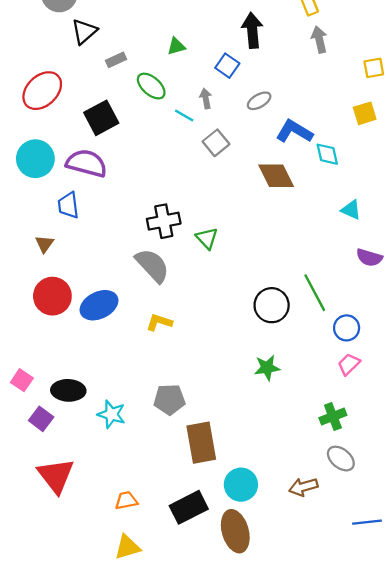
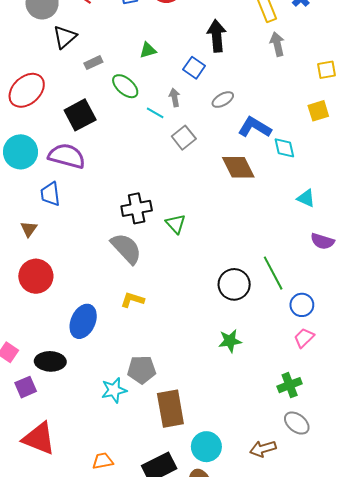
blue ellipse: (99, 305) -> (83, 321), moved, turned -40
cyan star: (111, 414) -> (114, 390), moved, turned -30
purple square: (41, 419) -> (26, 387), turned 30
red triangle: (56, 476) -> (39, 438), turned -30

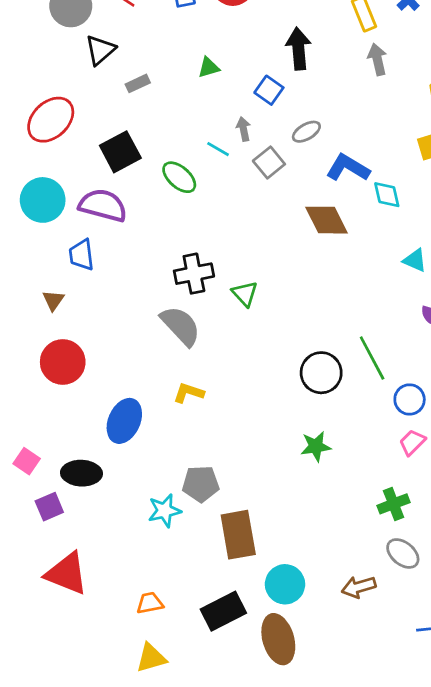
green ellipse: (125, 86) -> (179, 177), moved
gray square: (184, 138) -> (269, 162), moved

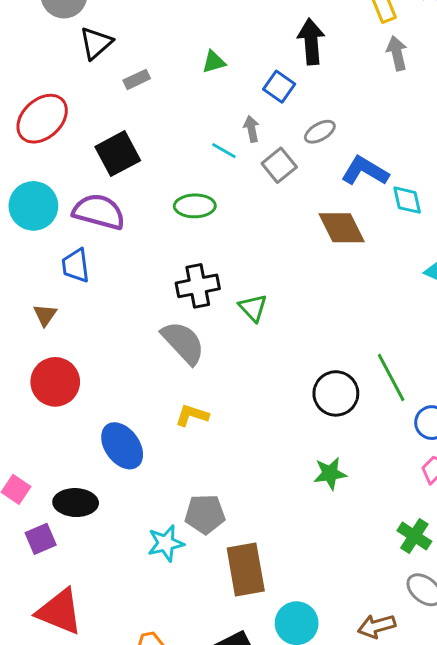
green ellipse: (179, 177) -> (195, 206), moved, turned -42
blue ellipse: (124, 421) -> (122, 446), turned -60
green cross: (393, 504) -> (414, 536), turned -36

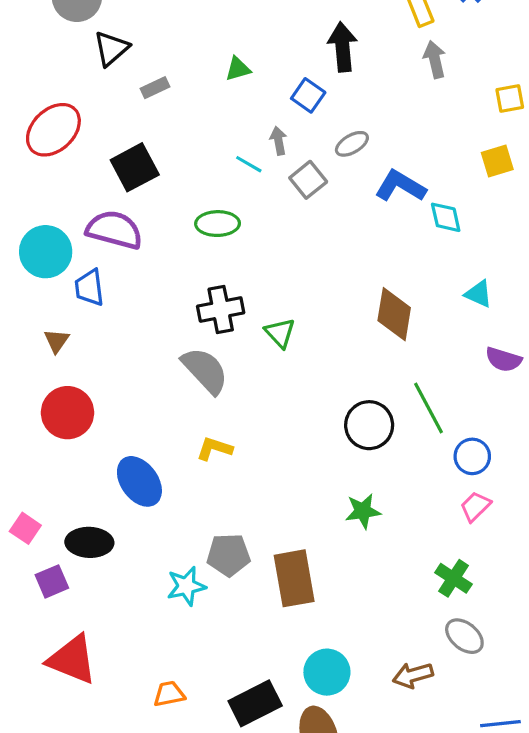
cyan circle: (33, 206) -> (46, 252), moved
brown diamond: (342, 228) -> (394, 314), moved, turned 36
brown rectangle: (246, 569) -> (294, 578), moved

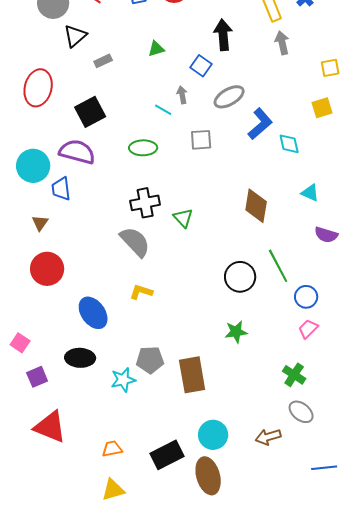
red ellipse: (53, 130) -> (38, 88), turned -33
gray ellipse: (352, 144) -> (229, 97), size x1.4
gray square: (308, 180) -> (201, 140), moved, turned 35
blue L-shape: (400, 186) -> (260, 124), turned 108
black ellipse: (89, 542) -> (80, 358), moved

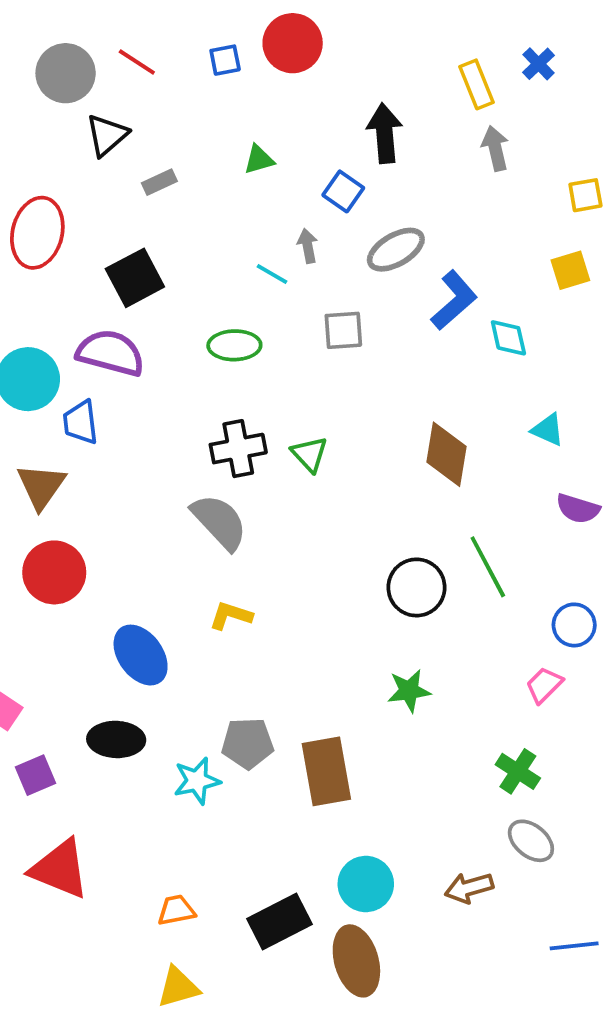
green triangle: (183, 218) -> (309, 454), moved
brown triangle: (40, 223) -> (41, 486), size x1.6
blue circle: (306, 297) -> (574, 625), moved

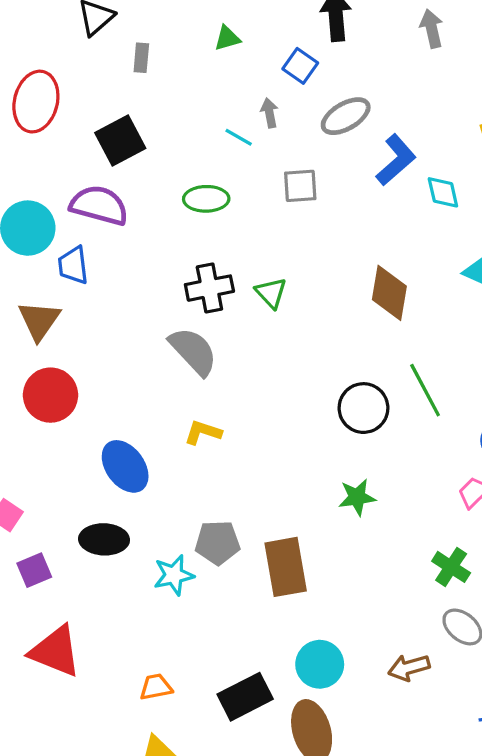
gray rectangle: (159, 182) -> (141, 58), turned -60

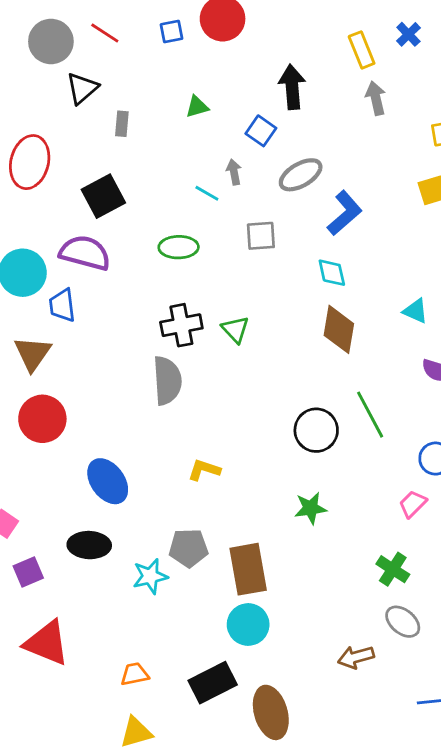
cyan diamond: (443, 192) -> (332, 273), moved
gray semicircle: (193, 351) -> (167, 381), turned 39
yellow L-shape: (203, 432) -> (204, 470), moved
cyan circle: (320, 664) -> (248, 624), moved

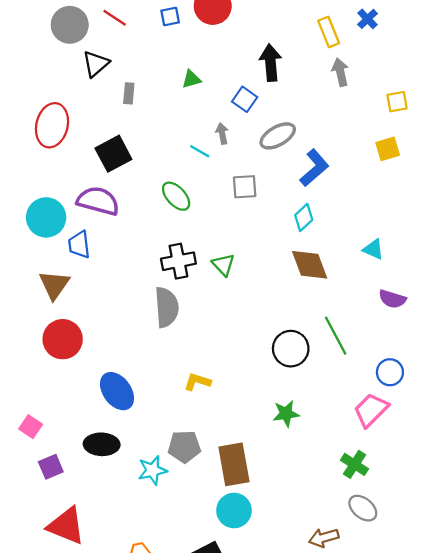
green ellipse: (179, 247) -> (176, 196), turned 48
cyan diamond: (332, 273) -> (304, 217), turned 60
brown diamond: (339, 329) -> (310, 265), turned -30
pink trapezoid: (413, 504) -> (371, 410), size x1.5

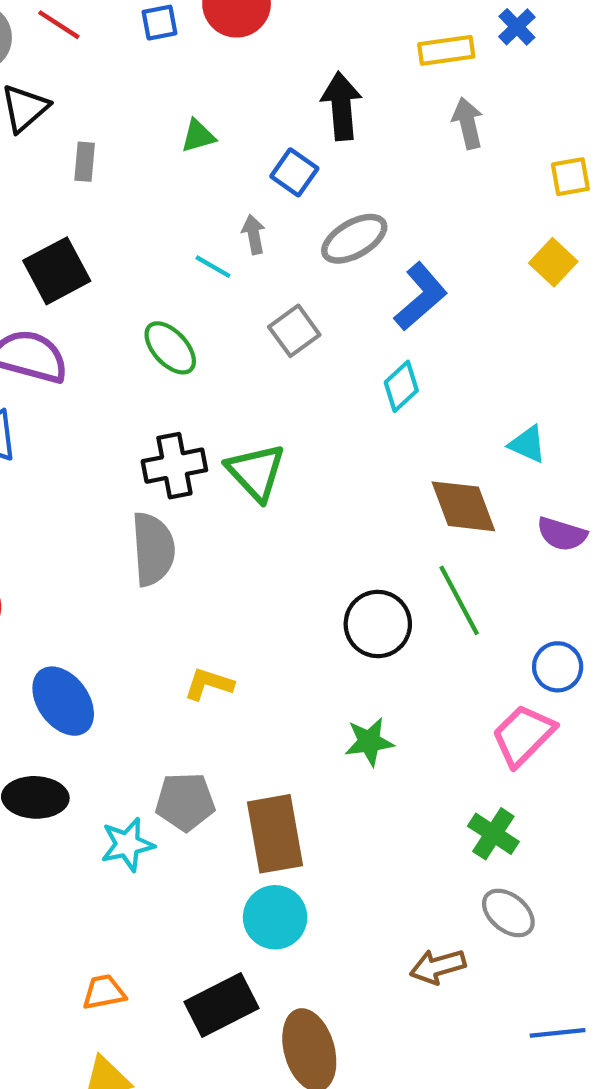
yellow rectangle: (329, 32) -> (446, 50), turned -76
yellow square: (388, 149) -> (553, 262), turned -30
gray square: (245, 187) -> (294, 331), turned -32
green triangle: (223, 265) -> (256, 472), size x1.4
brown diamond: (310, 265) -> (463, 506), moved

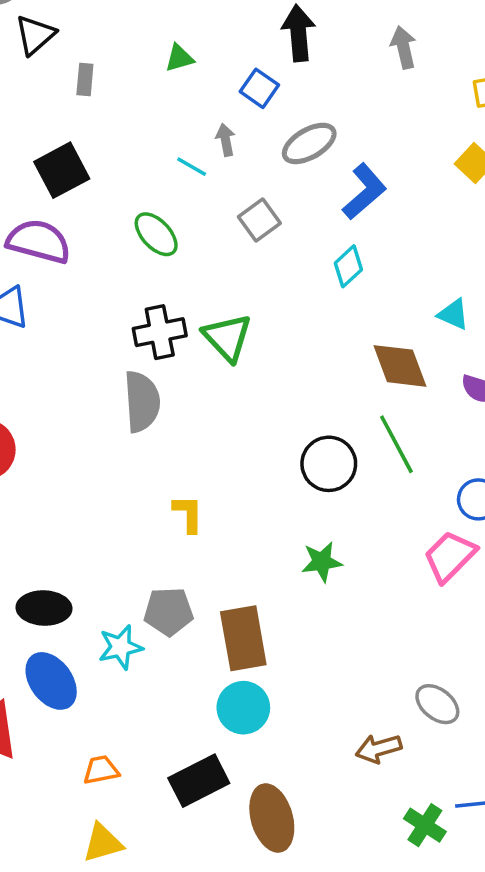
yellow L-shape: (209, 684) -> (188, 514), turned 72
blue ellipse: (63, 701) -> (51, 681), moved
green cross: (493, 834) -> (425, 825), moved

